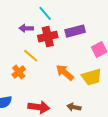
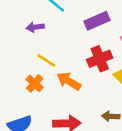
red cross: (48, 37) -> (100, 59), moved
orange arrow: (65, 73) -> (69, 81), moved

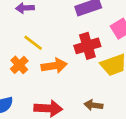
orange arrow: (69, 81) -> (54, 66), turned 135

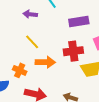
orange cross: (19, 65) -> (20, 70), moved, turned -32

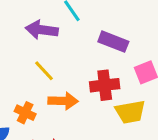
purple arrow: (30, 14) -> (42, 30), size x1.5
purple rectangle: (79, 22) -> (113, 42), turned 30

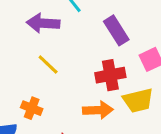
purple rectangle: (113, 42) -> (116, 30), turned 40
orange arrow: (63, 101) -> (98, 110), moved

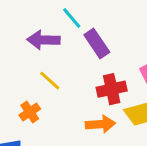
purple rectangle: (116, 30) -> (97, 43), moved
orange cross: (32, 108) -> (30, 112), moved, turned 36

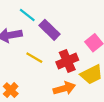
yellow line: (50, 81) -> (34, 58), moved

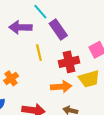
yellow line: (34, 58) -> (39, 53), turned 35

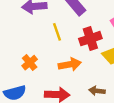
orange arrow: (61, 87) -> (70, 64), moved

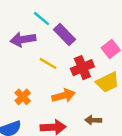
yellow line: (57, 32) -> (48, 63), turned -36

